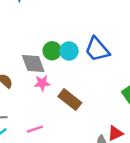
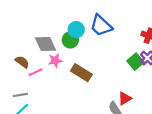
green circle: (52, 51) -> (70, 40), moved
pink line: (35, 129) -> (35, 72), moved

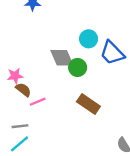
cyan circle: (76, 30) -> (89, 39), moved
gray diamond: (46, 44) -> (62, 58), moved
pink star: (55, 61) -> (15, 76), moved

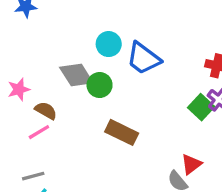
pink star: (15, 76) -> (19, 89), moved
brown semicircle: (23, 90) -> (46, 111), moved
pink line: (38, 102) -> (39, 132), moved

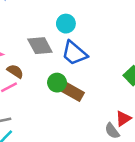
blue trapezoid: (143, 58) -> (74, 53), moved
green circle: (100, 85) -> (57, 83), moved

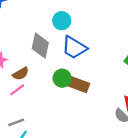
gray diamond: (40, 46) -> (40, 46), turned 50
brown semicircle: (15, 71) -> (21, 74), turned 126

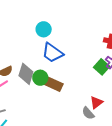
gray diamond: (40, 46) -> (26, 74), moved

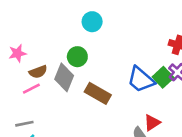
blue trapezoid: (52, 53) -> (141, 80), moved
green circle: (40, 78) -> (77, 57), moved

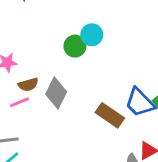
green circle: (77, 57) -> (75, 46), moved
brown rectangle: (98, 93) -> (110, 115), moved

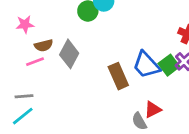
brown rectangle: (110, 115) -> (118, 76), turned 30

